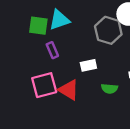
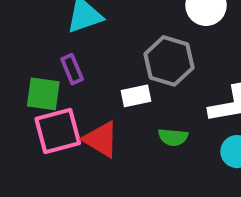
green square: (38, 26) -> (43, 94), moved
gray hexagon: (108, 30) -> (169, 61), moved

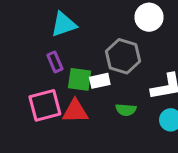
green square: (43, 94) -> (80, 79), moved
red triangle: (101, 139) -> (75, 111), turned -32

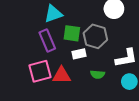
purple rectangle: (55, 62) -> (47, 41), size x1.5
green square: (80, 79) -> (72, 33), moved

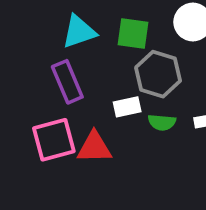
green square: (72, 33) -> (133, 34), moved
green semicircle: (98, 74) -> (162, 122), moved

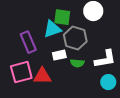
cyan triangle: (79, 32) -> (52, 29), moved

